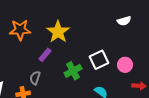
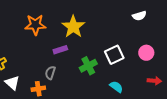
purple rectangle: (45, 55) -> (60, 50), turned 32
pink circle: (125, 65) -> (146, 53), moved

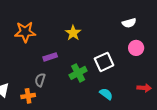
yellow star: (73, 27) -> (73, 33), moved, size x0.7
pink circle: (146, 53) -> (136, 48), moved

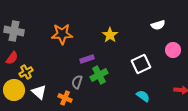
white semicircle: (129, 23) -> (158, 25), moved
green cross: (78, 73) -> (99, 75), moved
orange cross: (28, 96) -> (65, 98), turned 32

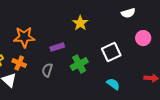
orange star: (62, 34) -> (24, 37), moved
green cross: (99, 75) -> (79, 64), moved
orange cross: (65, 98) -> (19, 63), moved

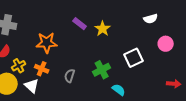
purple rectangle: (57, 47) -> (80, 24), moved, turned 56
cyan semicircle: (113, 84) -> (119, 90), moved

